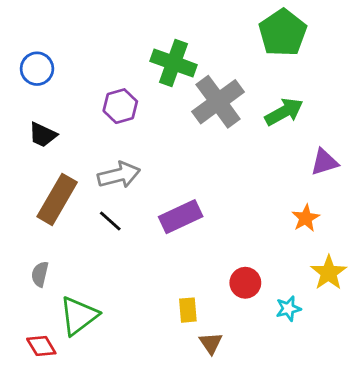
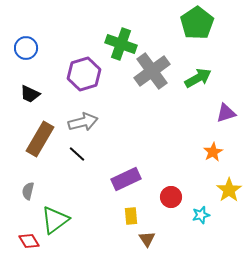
purple hexagon: (120, 106) -> (84, 74), size x1.4
purple rectangle: (181, 217) -> (126, 179), moved

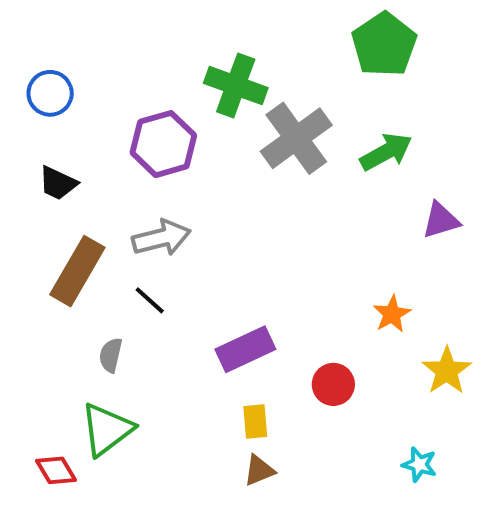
orange star: (213, 152) -> (392, 314), moved
gray semicircle: (28, 191) -> (111, 355), moved
cyan star: (201, 215) -> (419, 464), moved, turned 30
brown triangle: (147, 239) -> (259, 470), moved, turned 42

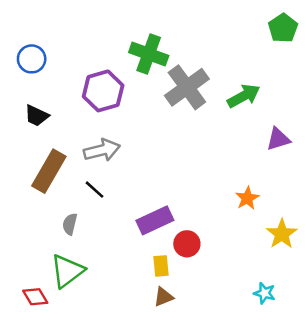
green pentagon: (384, 44) -> (283, 28), moved, size x0.7
red circle: (333, 384) -> (187, 244), moved

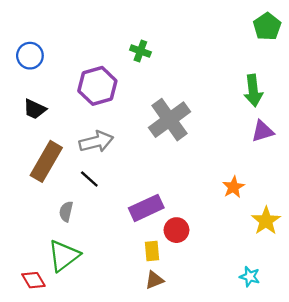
green cross: (149, 54) -> (140, 51), size x0.6
gray cross: (187, 87) -> (170, 120), moved
green arrow: (244, 96) -> (253, 91), moved, turned 112

